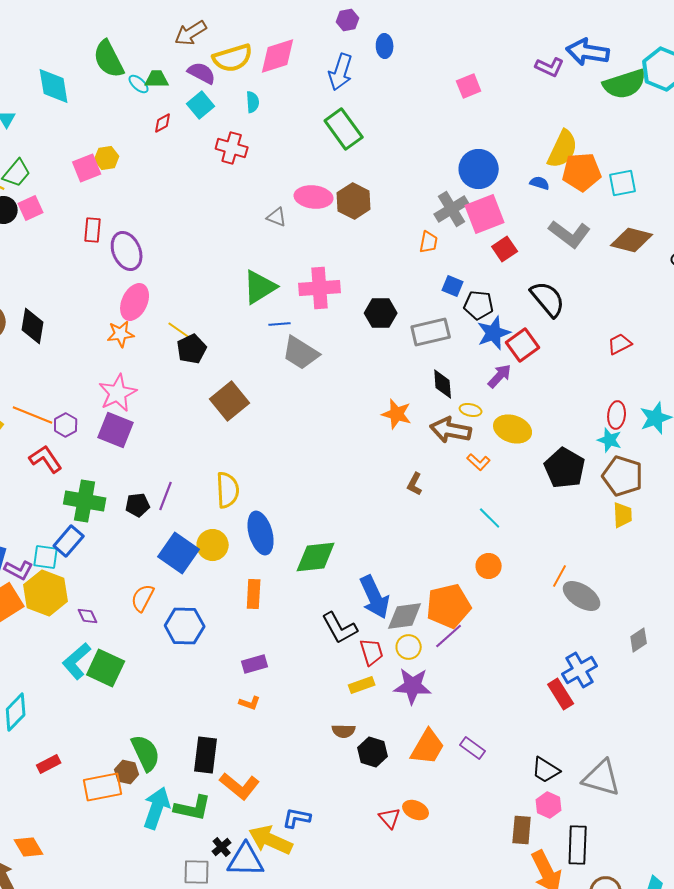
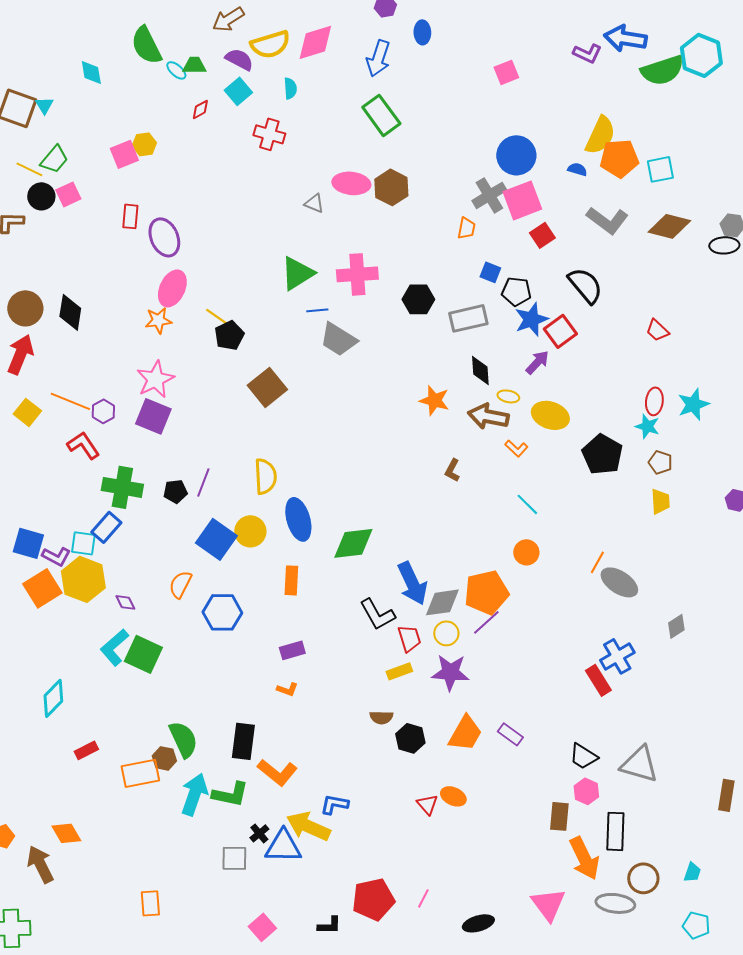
cyan diamond: (54, 86) -> (91, 72), size x0.7
red trapezoid: (620, 344) -> (657, 330), turned -110
brown pentagon: (623, 476) -> (660, 462), size x0.6

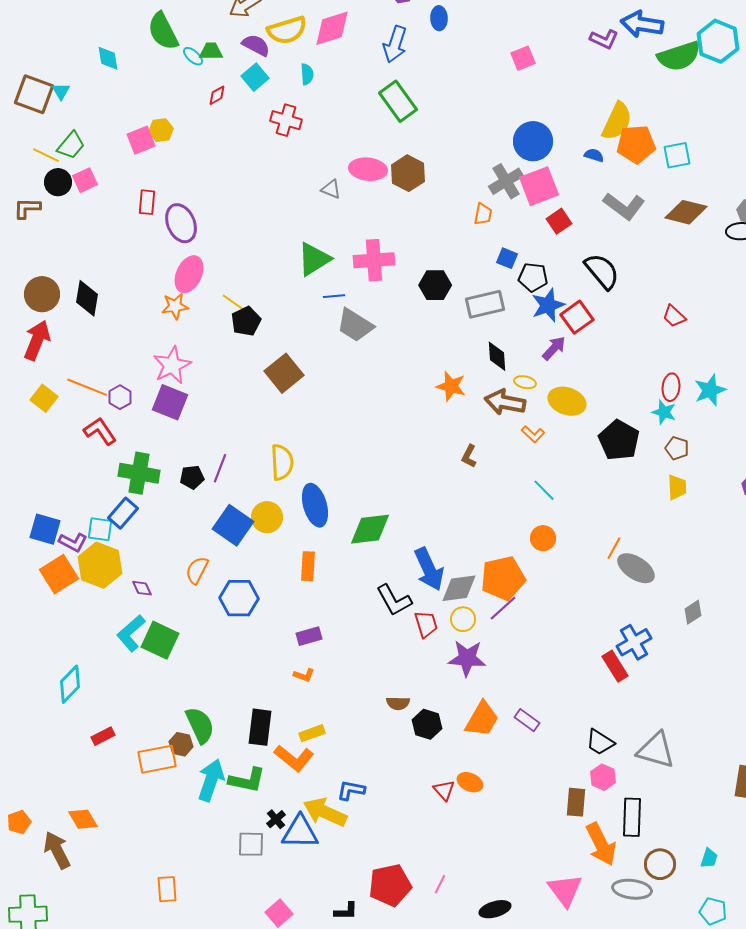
yellow rectangle: (399, 671) -> (312, 733), moved

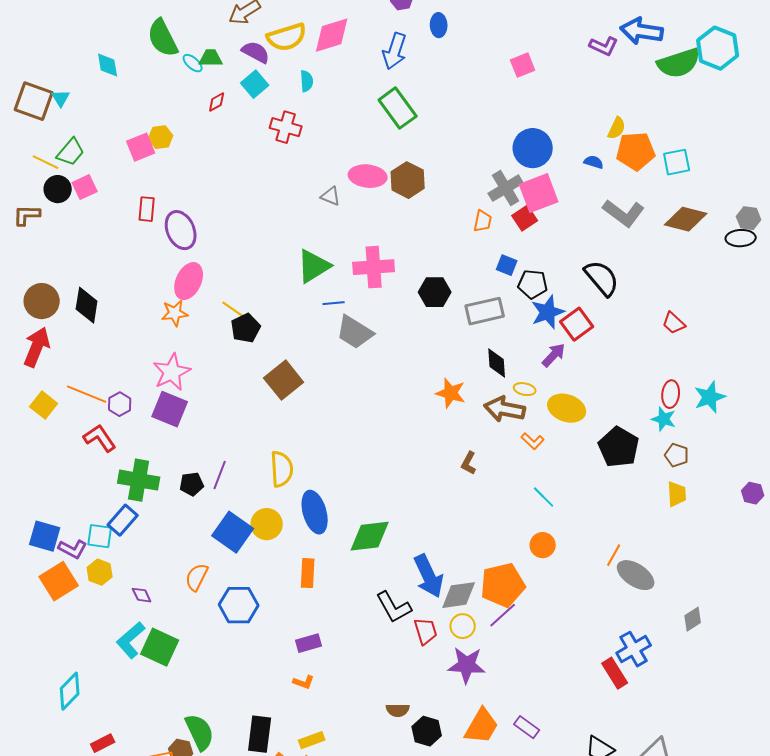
yellow semicircle: (617, 121) -> (617, 128), size x0.6
red square: (559, 221) -> (525, 218), moved
yellow hexagon: (100, 565) -> (100, 572), size x0.6

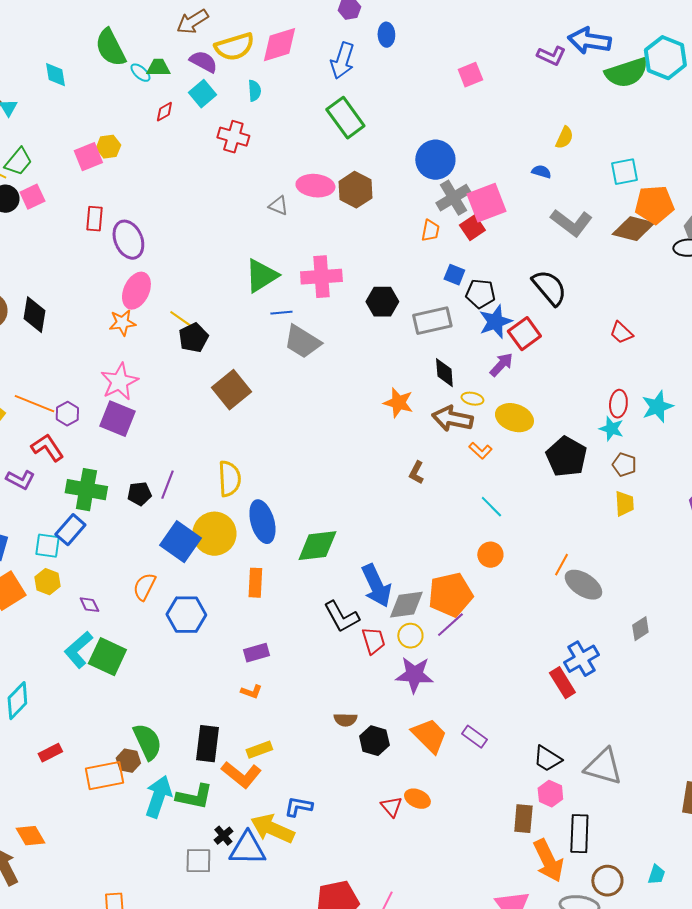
blue circle: (533, 148) -> (435, 160), moved
orange pentagon: (636, 151) -> (654, 205), moved
yellow circle: (267, 524) -> (214, 534), size x1.4
purple L-shape: (73, 549) -> (20, 480), moved
orange trapezoid: (482, 726) -> (429, 736), turned -75

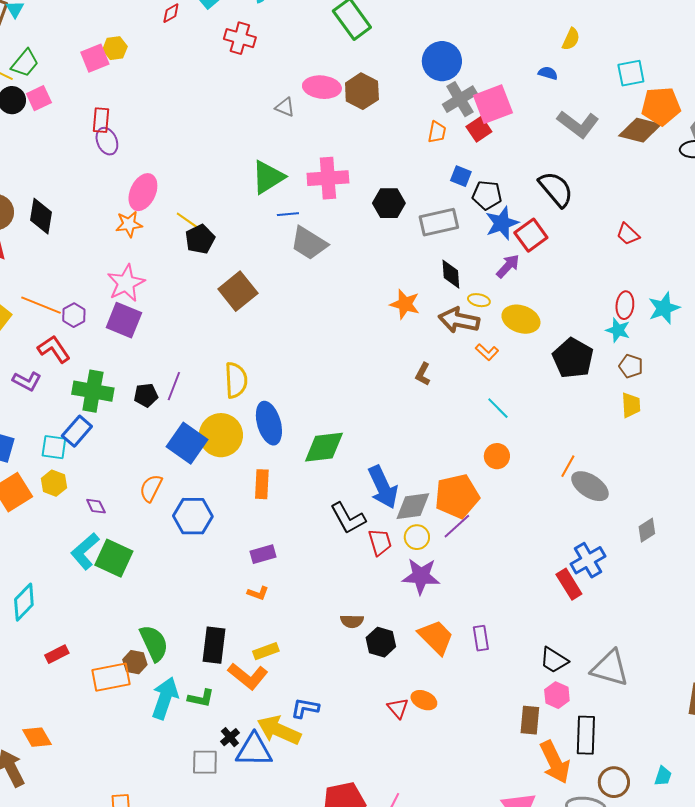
purple ellipse: (128, 240) -> (107, 141), moved, size x0.7
purple rectangle: (474, 737) -> (481, 638), turned 45
green L-shape: (194, 797) -> (201, 698), size x0.7

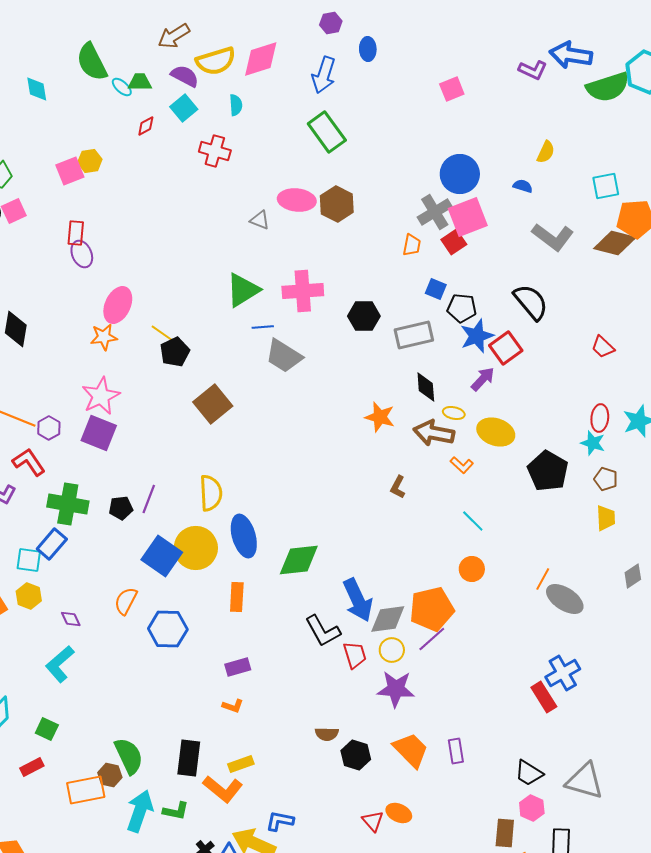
blue circle: (442, 61) -> (460, 174), moved
gray diamond: (647, 530) -> (633, 576), moved
green square: (114, 558) -> (47, 729), moved, size x0.6

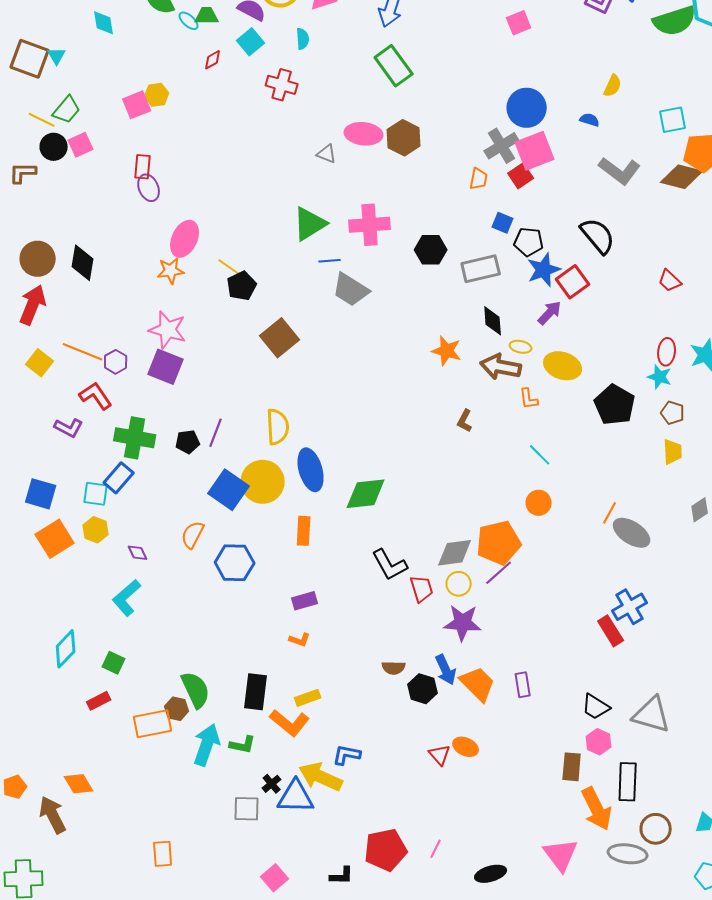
pink star: (101, 396) -> (168, 330), turned -30
orange L-shape: (462, 465) -> (529, 399), turned 40
blue arrow: (358, 600) -> (446, 670), moved, size x0.7

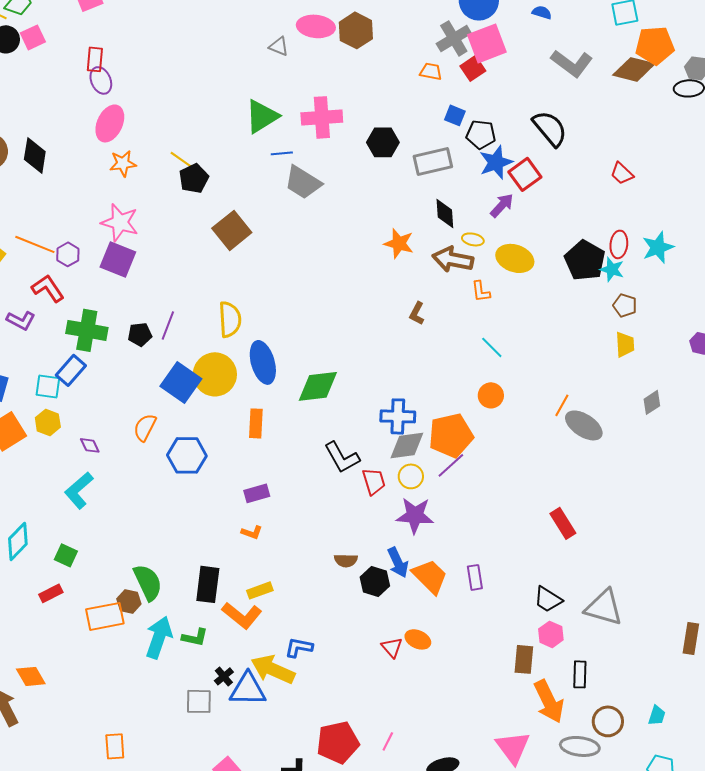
orange trapezoid: (479, 179) -> (431, 71), turned -90
pink ellipse: (185, 239) -> (110, 123), moved
black pentagon: (615, 405) -> (585, 260), moved
blue cross: (630, 607) -> (398, 416), moved, turned 32
black rectangle: (628, 782) -> (580, 674), size x0.7

